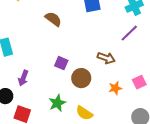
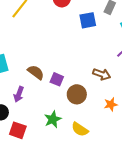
brown semicircle: (53, 19) -> (36, 72), moved

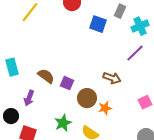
blue square: (88, 20) -> (98, 24), turned 30
orange star: (111, 104) -> (105, 108), moved

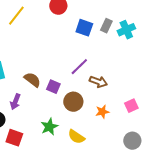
gray rectangle: (120, 11) -> (106, 26), moved
purple line: (135, 53) -> (79, 67), moved
orange star: (105, 108) -> (102, 112), moved

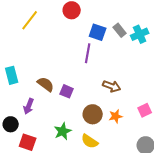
gray rectangle: (106, 26) -> (120, 30), turned -64
purple line: (79, 67) -> (88, 53), moved, turned -36
brown circle: (73, 102) -> (93, 114), moved

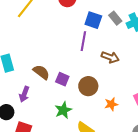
brown arrow: (112, 86) -> (110, 57), moved
brown circle: (93, 114) -> (88, 86), moved
green star: (63, 131) -> (63, 110), moved

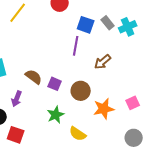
brown arrow: (110, 57) -> (103, 62), turned 120
orange star: (111, 104) -> (104, 109), size x1.5

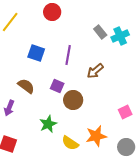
blue square: (86, 25) -> (36, 53), moved
purple square: (55, 84) -> (57, 86), moved
orange star: (104, 109) -> (96, 136), moved

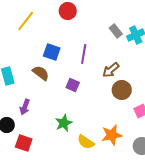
brown semicircle: (26, 86) -> (41, 73), moved
brown circle: (73, 100) -> (122, 90), moved

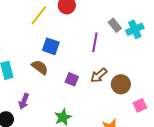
yellow line: (26, 21) -> (39, 15), moved
purple line: (84, 54) -> (95, 42), moved
brown arrow: (111, 70) -> (99, 75), moved

